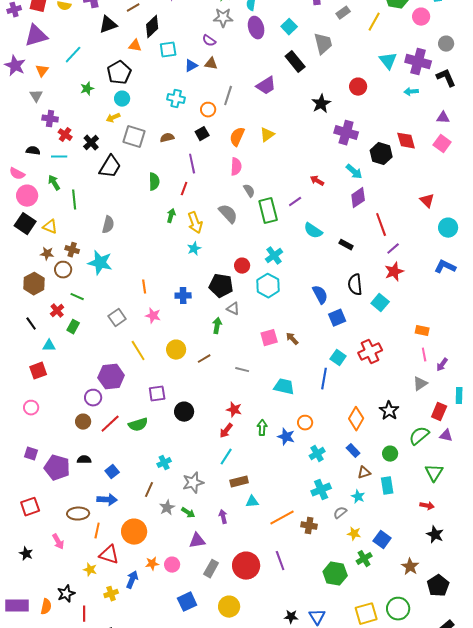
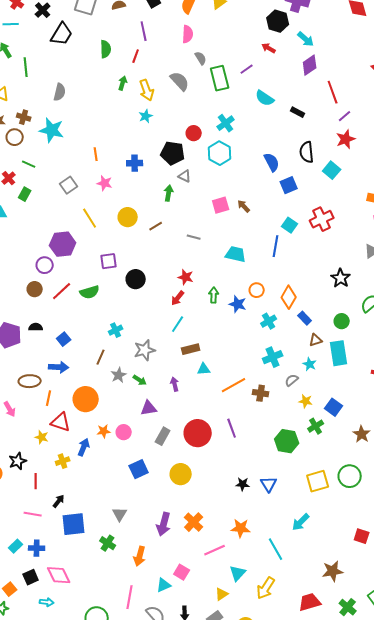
black hexagon: (381, 154) -> (278, 21), moved
orange diamond: (356, 419) -> (289, 297), moved
cyan rectangle: (387, 486) -> (339, 353), size x1.4

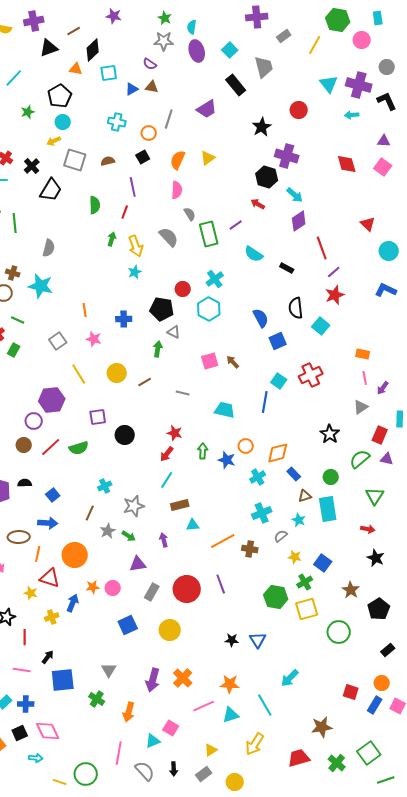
orange diamond: (289, 297) -> (278, 453), turned 45
yellow square: (318, 481) -> (307, 609), moved
cyan triangle: (238, 573) -> (231, 715), moved, turned 30

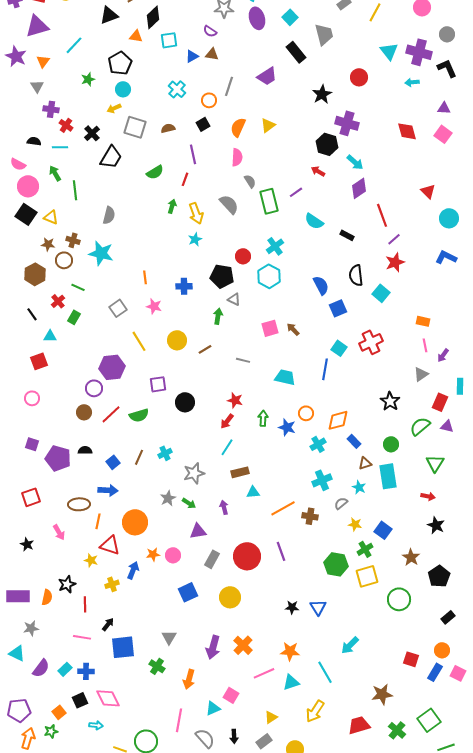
cyan cross: (117, 122) -> (177, 89), turned 30
green semicircle: (95, 205) -> (155, 172), turned 60
brown line: (90, 513) -> (139, 457), moved

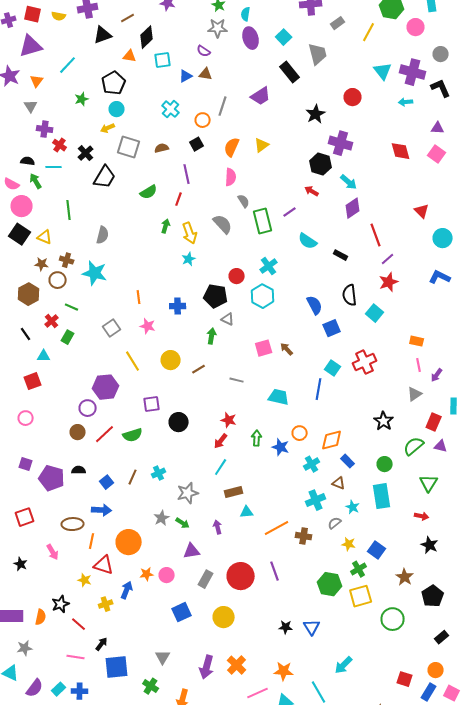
green arrow: (55, 173) -> (36, 181), moved
brown triangle: (365, 463) -> (339, 483), moved, turned 40
red line: (85, 604) -> (79, 624), turned -49

